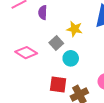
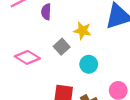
cyan circle: (71, 58) -> (89, 64), moved

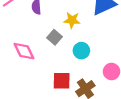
pink diamond: (27, 57) -> (24, 51), turned 40

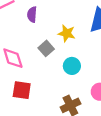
red square: (62, 81) -> (22, 90), moved

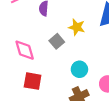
cyan circle: (72, 66) -> (79, 69), moved

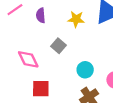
yellow star: (77, 27) -> (76, 19), moved

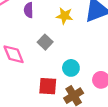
red square: (41, 89) -> (48, 86), moved

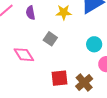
cyan circle: (71, 68) -> (94, 44), moved

